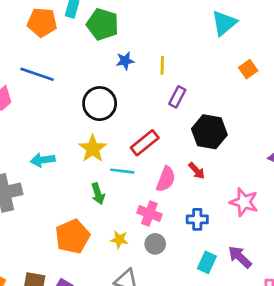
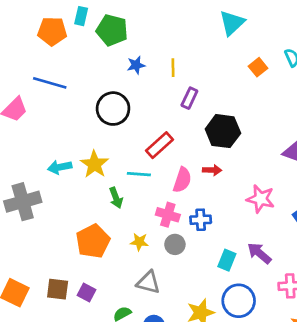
yellow star: (93, 149) -> (94, 164), moved
red arrow: (197, 171) -> (212, 170), turned -42
blue cross: (197, 219) -> (201, 220), moved

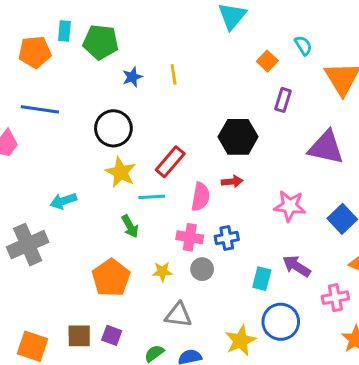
purple rectangle: (189, 98) -> (283, 100), moved
yellow star: (94, 164) -> (121, 172), moved

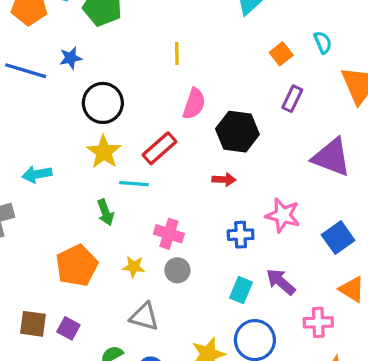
blue star: (132, 77) -> (71, 58), moved
pink semicircle: (200, 197) -> (194, 104), moved
blue cross: (227, 238) -> (241, 235), moved

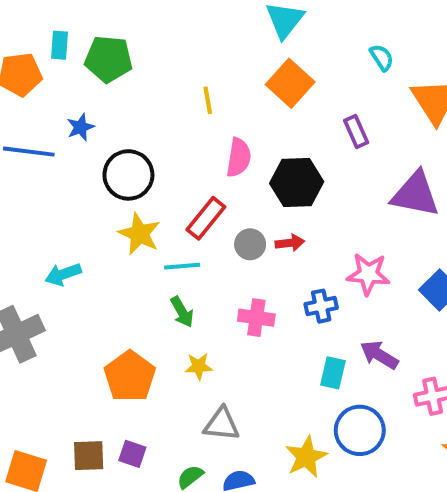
orange square: (281, 54) -> (290, 83), moved, size x1.6
purple rectangle: (292, 99) -> (356, 131), turned -40
green arrow: (105, 212) -> (182, 312), moved
pink cross: (169, 234) -> (256, 318), moved
gray circle: (177, 270) -> (250, 244), moved

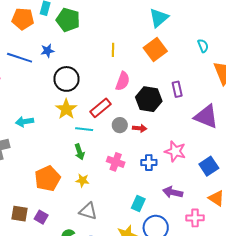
purple rectangle: (356, 131) -> (177, 89), moved
purple arrow: (379, 355) -> (173, 192), turned -30
cyan rectangle: (333, 373) -> (138, 204), moved

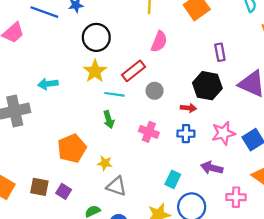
black hexagon: (149, 99) -> (207, 86), moved
red arrow: (140, 128) -> (188, 108), moved
pink star: (175, 151) -> (223, 133), moved, turned -30
yellow star: (82, 180) -> (105, 163), moved

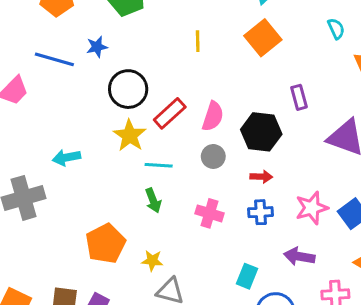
pink semicircle: (159, 42) -> (213, 116), moved
red rectangle: (134, 71) -> (170, 113), moved
black hexagon: (207, 86) -> (261, 132), moved

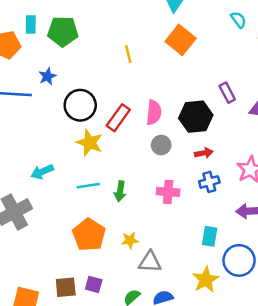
purple rectangle: (299, 97) -> (227, 93), moved
cyan line: (159, 165) -> (88, 186), moved
green arrow: (153, 200) -> (120, 191), turned 42

